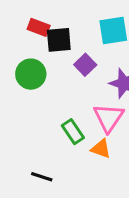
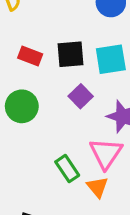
black square: (59, 40) -> (71, 54), moved
orange triangle: (101, 149) -> (97, 187), turned 30

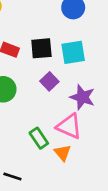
pink triangle: (106, 153) -> (69, 126), turned -40

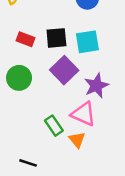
purple square: (49, 81) -> (64, 70), size x1.5
purple star: (82, 97) -> (96, 86), turned 30

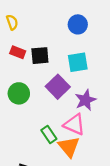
black square: (56, 38) -> (40, 56), moved
red rectangle: (25, 39) -> (18, 52), moved
orange triangle: (77, 140) -> (69, 147), size x1.5

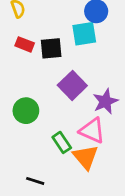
cyan square: (78, 62) -> (84, 34), moved
green circle: (19, 93) -> (26, 111), moved

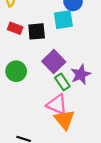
green circle: (26, 111) -> (16, 71), moved
pink triangle: (92, 131) -> (57, 105), moved
green rectangle: (62, 142) -> (62, 82), moved

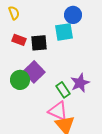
purple square: (54, 62) -> (34, 72), moved

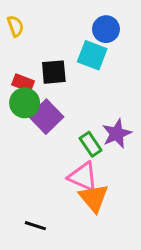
cyan square: (64, 32) -> (92, 55), turned 30
red rectangle: (19, 40) -> (23, 83), moved
green circle: (20, 80) -> (25, 103), moved

